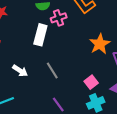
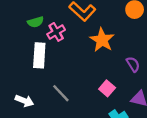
orange star: (100, 44) -> (102, 40), moved
pink square: (91, 82) -> (107, 88), moved

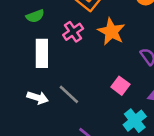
pink cross: (56, 32) -> (73, 32), moved
white arrow: (24, 101) -> (38, 98), moved

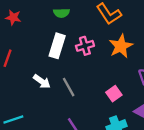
pink cross: (73, 32) -> (85, 46), moved

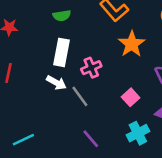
pink cross: (85, 46) -> (91, 68), moved
white arrow: (42, 81) -> (56, 83), moved

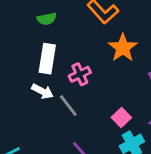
pink square: (131, 97) -> (121, 118), moved

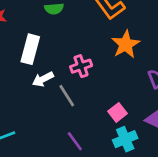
white rectangle: (47, 59) -> (30, 49), moved
white arrow: (43, 91) -> (43, 79), turned 120

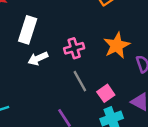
orange star: (126, 44) -> (117, 45), moved
gray line: (67, 96) -> (80, 81), moved

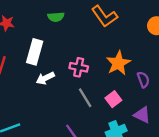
pink cross: (74, 48) -> (79, 67), turned 30
pink square: (106, 93) -> (113, 99), moved

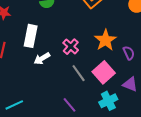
pink cross: (79, 67) -> (71, 47), turned 35
pink square: (113, 99) -> (104, 72), size x1.5

